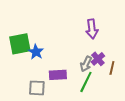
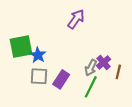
purple arrow: (92, 29) -> (76, 19), moved, turned -138
purple rectangle: (58, 75) -> (61, 79), turned -54
gray square: (37, 88) -> (39, 76), moved

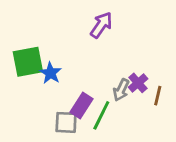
gray square: (39, 76) -> (66, 122), moved
green line: (91, 87) -> (101, 115), moved

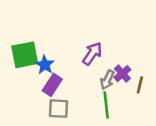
purple arrow: (101, 25) -> (92, 54), moved
purple rectangle: (82, 106) -> (52, 85), moved
green line: (101, 115) -> (106, 105), moved, turned -32

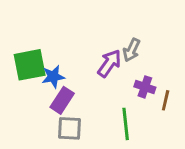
blue star: (45, 65) -> (53, 77), turned 30
purple cross: (122, 74) -> (145, 87), turned -30
gray arrow: (107, 80) -> (132, 50), moved

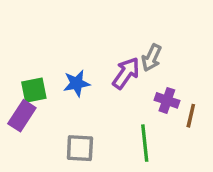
green square: (30, 65) -> (34, 90), moved, size x0.7
blue star: (53, 77) -> (77, 83), moved
purple rectangle: (62, 100) -> (22, 116), moved

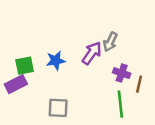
purple rectangle: (22, 116) -> (16, 84), turned 30
green line: (145, 143) -> (120, 104), moved

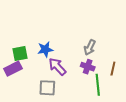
gray arrow: (110, 42) -> (90, 47), moved
purple arrow: (92, 53) -> (57, 67), moved, turned -78
purple cross: (122, 73) -> (88, 67), moved

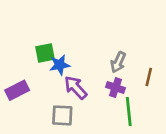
green square: (20, 53) -> (45, 53), moved
brown line: (113, 69) -> (149, 77), moved

